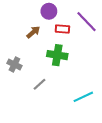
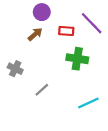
purple circle: (49, 11) -> (42, 12), moved
green cross: (57, 55) -> (77, 59), moved

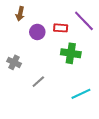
purple circle: (42, 12) -> (37, 32), moved
brown arrow: (35, 34) -> (20, 14), moved, turned 144

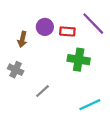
brown arrow: (20, 14) -> (22, 39), moved
purple circle: (37, 32) -> (45, 27), moved

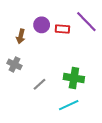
green cross: (79, 60) -> (74, 78), moved
cyan line: (90, 105) -> (69, 105), moved

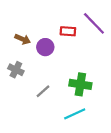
purple circle: (42, 25) -> (45, 47), moved
brown arrow: (21, 36) -> (23, 39), turned -80

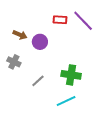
red rectangle: (68, 31) -> (60, 20), moved

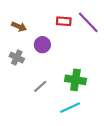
brown arrow: (20, 35) -> (19, 27), moved
gray cross: (14, 62) -> (17, 58), moved

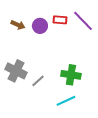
purple circle: (42, 45) -> (40, 26), moved
gray cross: (17, 58) -> (16, 71), moved, size x1.5

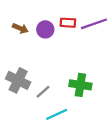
purple line: (83, 21) -> (94, 24), turned -65
cyan line: (66, 101) -> (57, 114), moved

